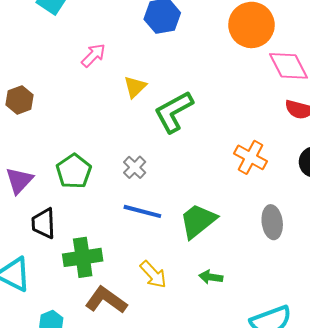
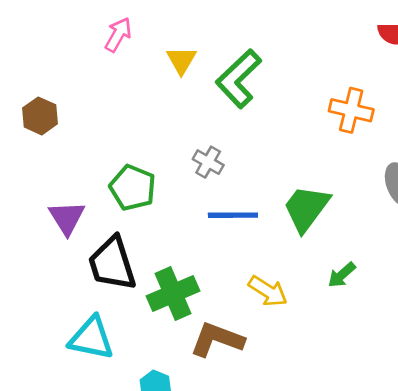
black trapezoid: (44, 223) -> (112, 264), size x1.4
green arrow: (211, 277) -> (342, 275), turned -35

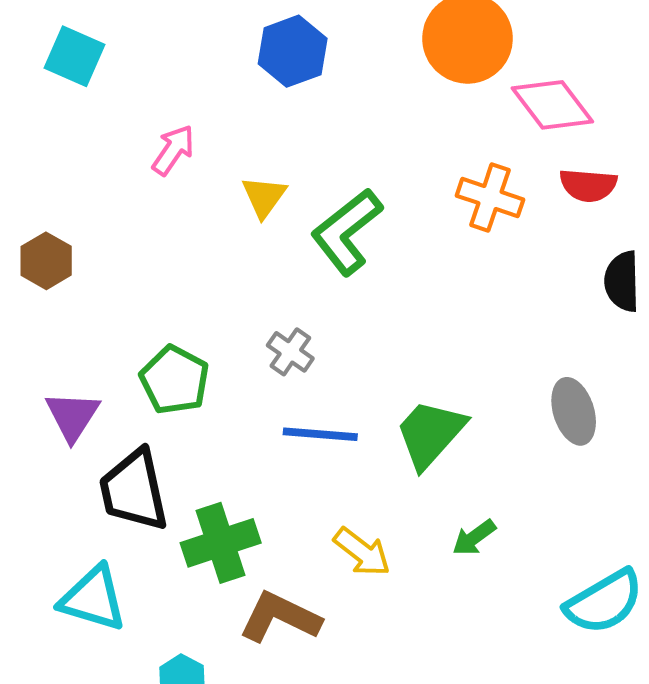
orange cross: (351, 110) -> (490, 198), moved

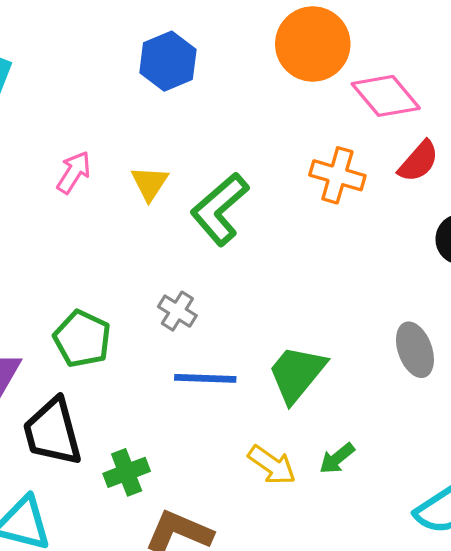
pink arrow: (173, 150) -> (74, 172), moved
red semicircle: (588, 185) -> (419, 161), turned -51
green cross: (221, 543) -> (127, 472), size x0.7
yellow arrow: (362, 552) -> (272, 465), moved

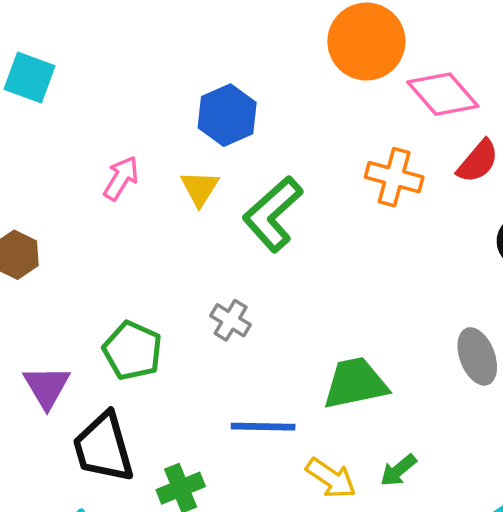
blue hexagon: (168, 61) -> (227, 115), moved
green trapezoid: (297, 374) -> (355, 383), turned 40
blue line: (205, 378) -> (263, 427), moved

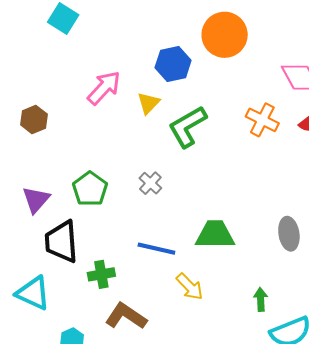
orange circle: (366, 41) -> (225, 35), moved
pink arrow: (121, 178) -> (104, 88), size x1.4
green arrow: (398, 470) -> (261, 299), moved, turned 115

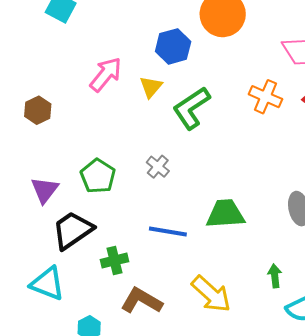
black trapezoid: (61, 242) -> (73, 230), turned 63
yellow arrow: (190, 287) -> (211, 294), moved, size x1.4

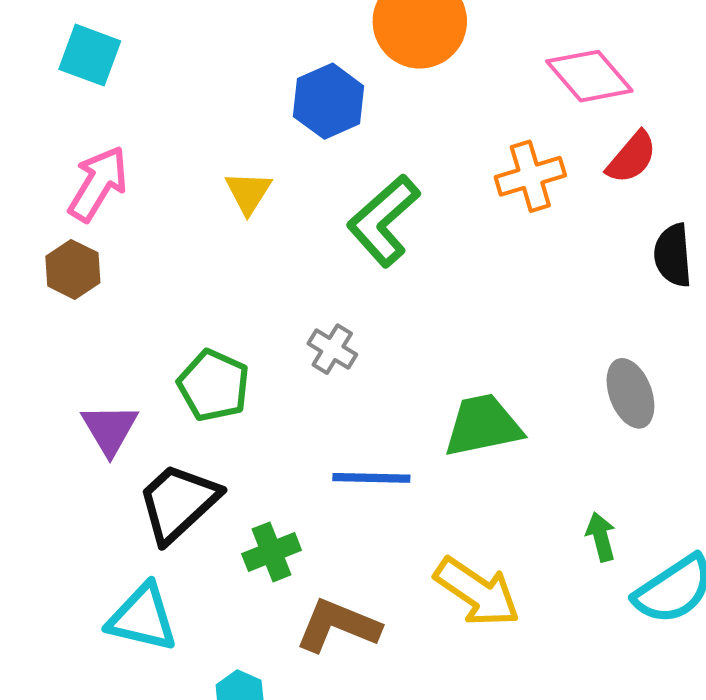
pink arrow: (106, 74) -> (98, 184), moved
yellow triangle: (151, 87) -> (248, 192), moved
orange cross: (265, 97) -> (530, 176), turned -32

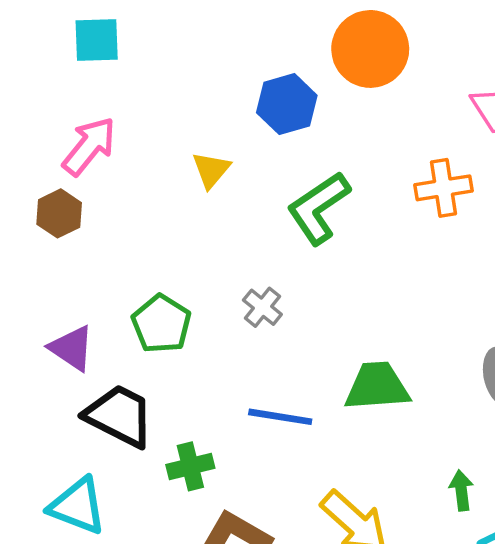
cyan square: (90, 55) -> (97, 40), turned -30
purple triangle: (110, 429) -> (72, 348), turned -33
black trapezoid: (178, 503) -> (119, 416), turned 62

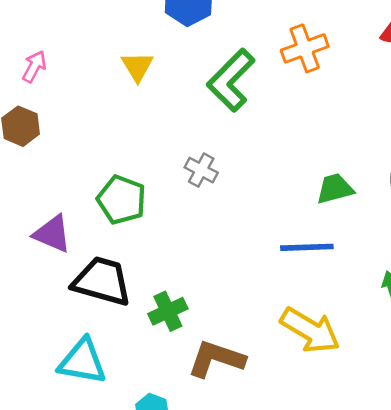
pink arrow: (89, 146) -> (34, 67), size x0.6
orange cross: (443, 188) -> (305, 48), moved
green trapezoid: (377, 386) -> (335, 189), moved, size x0.7
blue line: (280, 417) -> (307, 247), moved

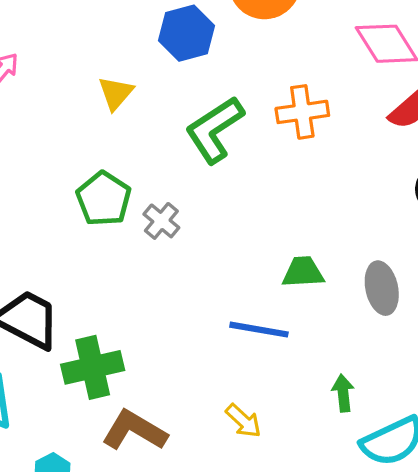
green pentagon: (122, 200) -> (104, 199), moved
green cross: (168, 311) -> (93, 367), size x1.4
yellow arrow: (310, 330) -> (243, 421), size x0.6

